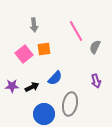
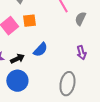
gray ellipse: (70, 104) -> (67, 84), moved
blue circle: (44, 114) -> (17, 81), moved

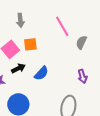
black arrow: (17, 59) -> (18, 68), moved

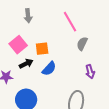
gray semicircle: (81, 42) -> (82, 44), moved
orange square: (30, 44) -> (42, 49), moved

